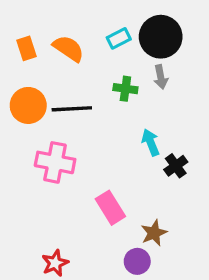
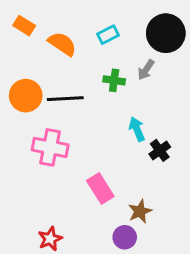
black circle: (161, 37) -> (166, 33), moved
orange rectangle: (27, 48) -> (24, 26), moved, turned -40
gray arrow: (161, 77) -> (146, 70), turned 45

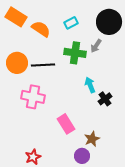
orange rectangle: (24, 26) -> (16, 17), size x1.5
green cross: (114, 80) -> (75, 53), size x1.5

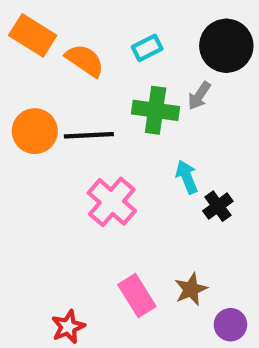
pink cross: (33, 97) -> (112, 202), moved, turned 30
pink rectangle: (66, 124) -> (137, 296), moved
purple circle: (82, 156) -> (230, 325), moved

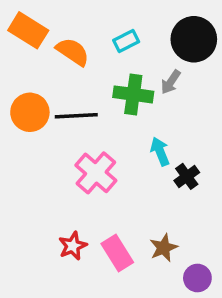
red star: (68, 327) -> (73, 246), moved

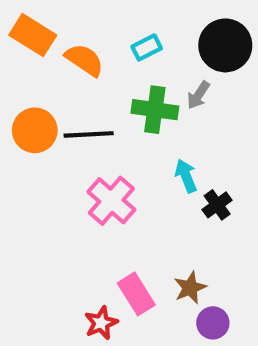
red star: (73, 246) -> (101, 323), moved
purple circle: (197, 278) -> (213, 323), moved

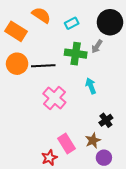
orange rectangle: (33, 35) -> (16, 31), moved
orange semicircle: (84, 60) -> (41, 15), moved
black cross: (217, 205) -> (106, 120), moved

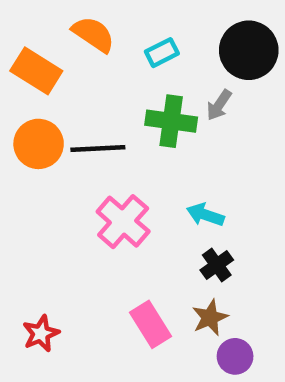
cyan arrow: (91, 86) -> (205, 215), moved, turned -49
black cross: (106, 120) -> (217, 265), moved
red star: (49, 158) -> (41, 334), moved

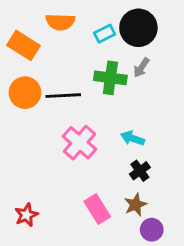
orange semicircle: (93, 34) -> (60, 22), turned 148
black circle: (249, 50) -> (138, 28), moved

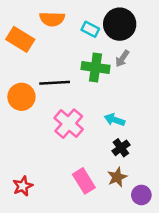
cyan rectangle: (105, 34) -> (90, 29), turned 54
orange circle: (25, 93) -> (21, 97), moved
purple circle: (152, 230) -> (141, 195), moved

